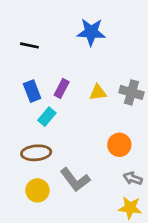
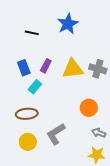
blue star: (91, 32) -> (68, 24), turned -30
black line: (29, 45) -> (32, 33), moved
yellow triangle: (98, 92) -> (73, 69), size x1.6
gray L-shape: (75, 180) -> (56, 134), turned 95

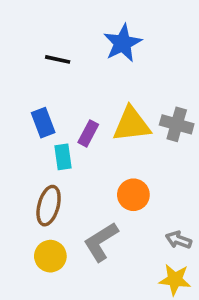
purple rectangle: (46, 66) -> (88, 133), moved
cyan rectangle: (35, 87) -> (63, 157), turned -48
orange circle: (89, 108) -> (133, 195), moved
brown ellipse: (27, 114) -> (49, 206), turned -70

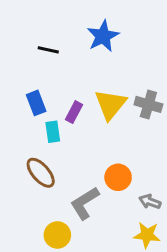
yellow triangle: (132, 124) -> (110, 104), turned -44
orange circle: (133, 195) -> (118, 177), moved
brown ellipse: (49, 206) -> (41, 173), turned -56
yellow circle: (50, 256) -> (57, 235), moved

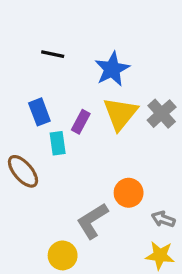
blue star: (103, 36) -> (112, 69), moved
gray cross: (148, 104) -> (162, 114), turned 32
brown ellipse: (41, 173) -> (23, 171), moved

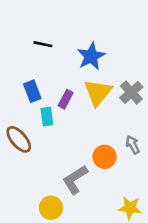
gray arrow: (163, 219) -> (133, 145), moved, turned 42

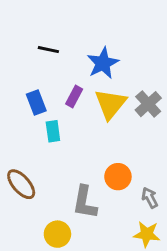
purple rectangle: (66, 99) -> (74, 96), moved
brown ellipse: (19, 139) -> (21, 184), moved
gray arrow: (133, 145) -> (150, 198), moved
gray L-shape: (75, 180) -> (85, 202), turned -48

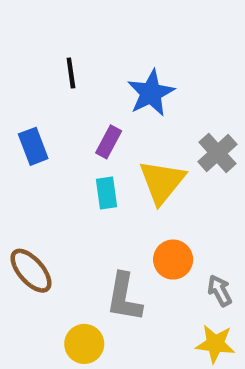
black line: (48, 50) -> (71, 73), turned 70
blue rectangle: (36, 103) -> (33, 146), moved
yellow triangle: (110, 104) -> (162, 182), moved
cyan rectangle: (53, 131) -> (106, 193), moved

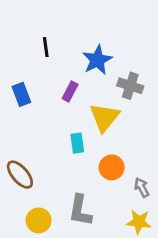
gray cross: (217, 153) -> (130, 86), moved, turned -30
cyan rectangle: (106, 193) -> (77, 143), moved
gray L-shape: (124, 297) -> (80, 210), moved
yellow circle: (84, 344) -> (39, 220), moved

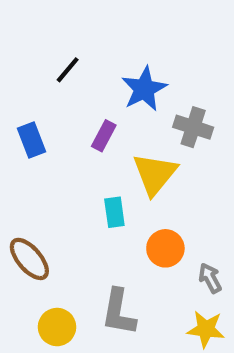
black line: (46, 47) -> (68, 70), turned 48

